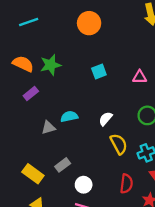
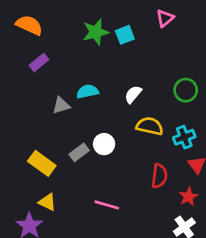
green star: (51, 65) -> (96, 32), moved
pink triangle: (140, 77) -> (165, 18), moved, turned -40
yellow semicircle: (119, 144) -> (150, 126), turned -50
white circle: (84, 185) -> (104, 144), moved

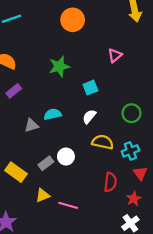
cyan square: (125, 35) -> (90, 88), moved
yellow triangle: (47, 202) -> (43, 195), moved, turned -48

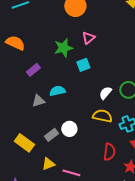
pink triangle: (115, 55) -> (88, 38), moved
cyan square: (90, 88) -> (83, 65), moved
purple rectangle: (14, 91) -> (33, 70), moved
white semicircle: (89, 117) -> (105, 93), moved

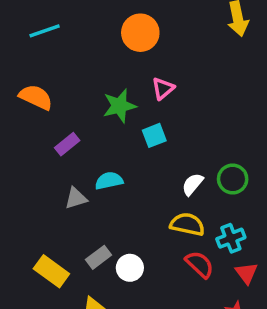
white circle: (69, 129) -> (130, 268), moved
red semicircle: (109, 152) -> (200, 264), moved, turned -54

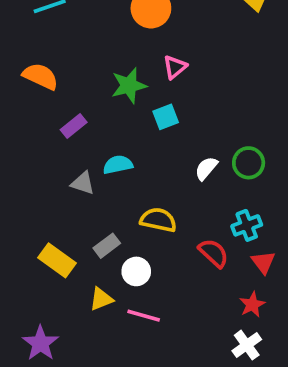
gray triangle: (76, 198) -> (83, 183), turned 35
yellow semicircle: (187, 224) -> (158, 220), moved
white circle: (130, 268) -> (136, 271), moved

